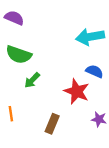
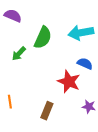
green semicircle: (19, 55) -> (43, 38), moved, turned -85
green arrow: (32, 80) -> (19, 54), moved

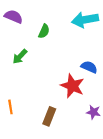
cyan arrow: (81, 33) -> (85, 20), moved
green semicircle: (43, 38) -> (44, 31), moved, size x0.6

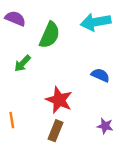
green semicircle: (44, 31) -> (50, 35), size x1.6
red star: (72, 86) -> (59, 100), moved

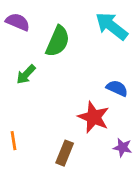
cyan arrow: (96, 22) -> (111, 26), turned 48
red star: (59, 100) -> (94, 117), moved

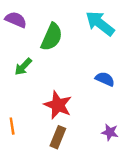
red star: (94, 117) -> (58, 105), moved

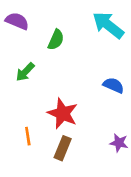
green semicircle: (52, 37) -> (56, 40), size x0.7
orange line: (12, 126) -> (28, 136), moved

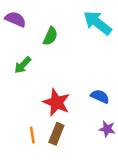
blue semicircle: (114, 85) -> (100, 96), moved
orange line: (28, 136) -> (32, 135), moved

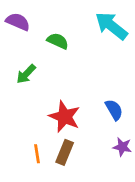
green semicircle: (50, 36) -> (58, 41), turned -90
blue semicircle: (100, 96) -> (114, 110), turned 36

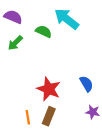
cyan arrow: (111, 26) -> (67, 19), moved
green arrow: (26, 74) -> (15, 43), moved

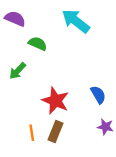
green semicircle: (44, 31) -> (38, 44), moved
green arrow: (15, 43) -> (17, 71), moved

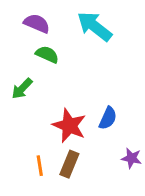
purple semicircle: (15, 19) -> (37, 23), moved
blue semicircle: (98, 95) -> (108, 118), moved, turned 54

